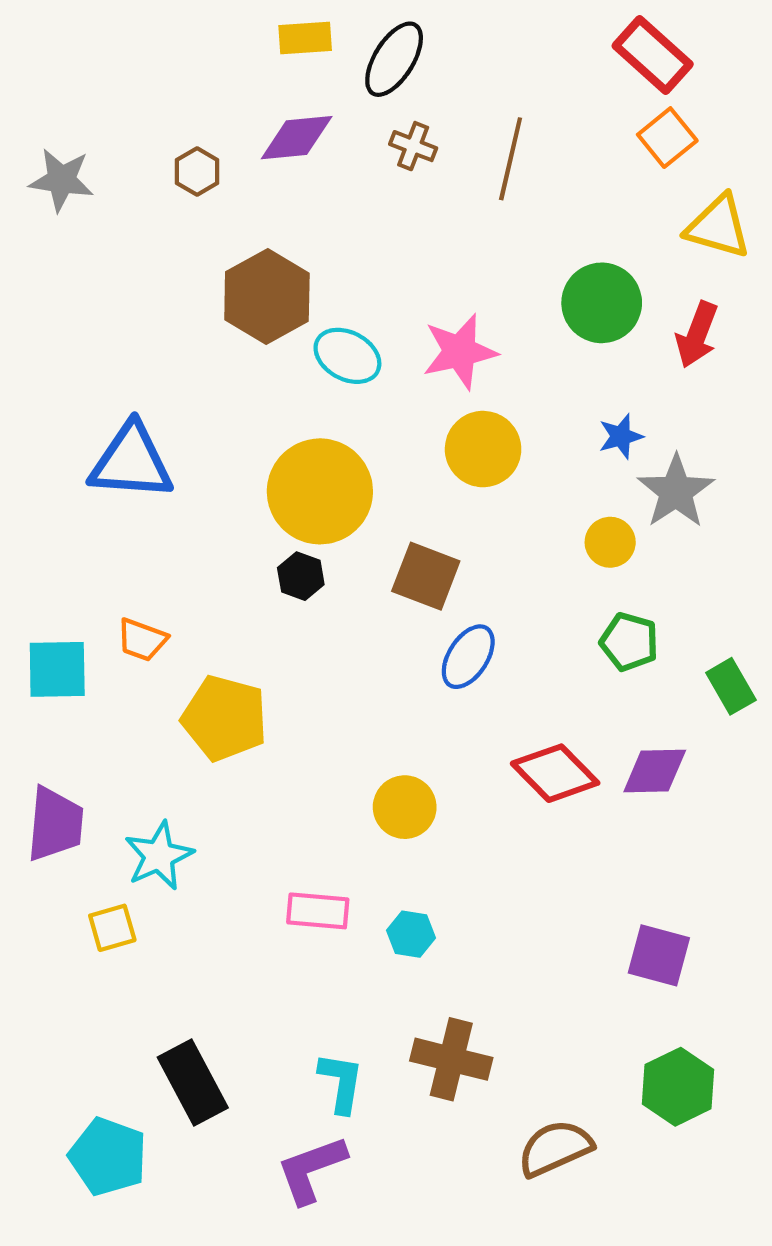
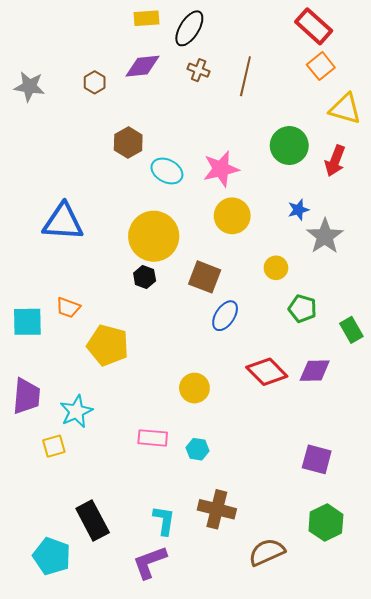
brown hexagon: (267, 297) -> (128, 142), size x0.7
yellow circle: (610, 542) -> (276, 268), moved

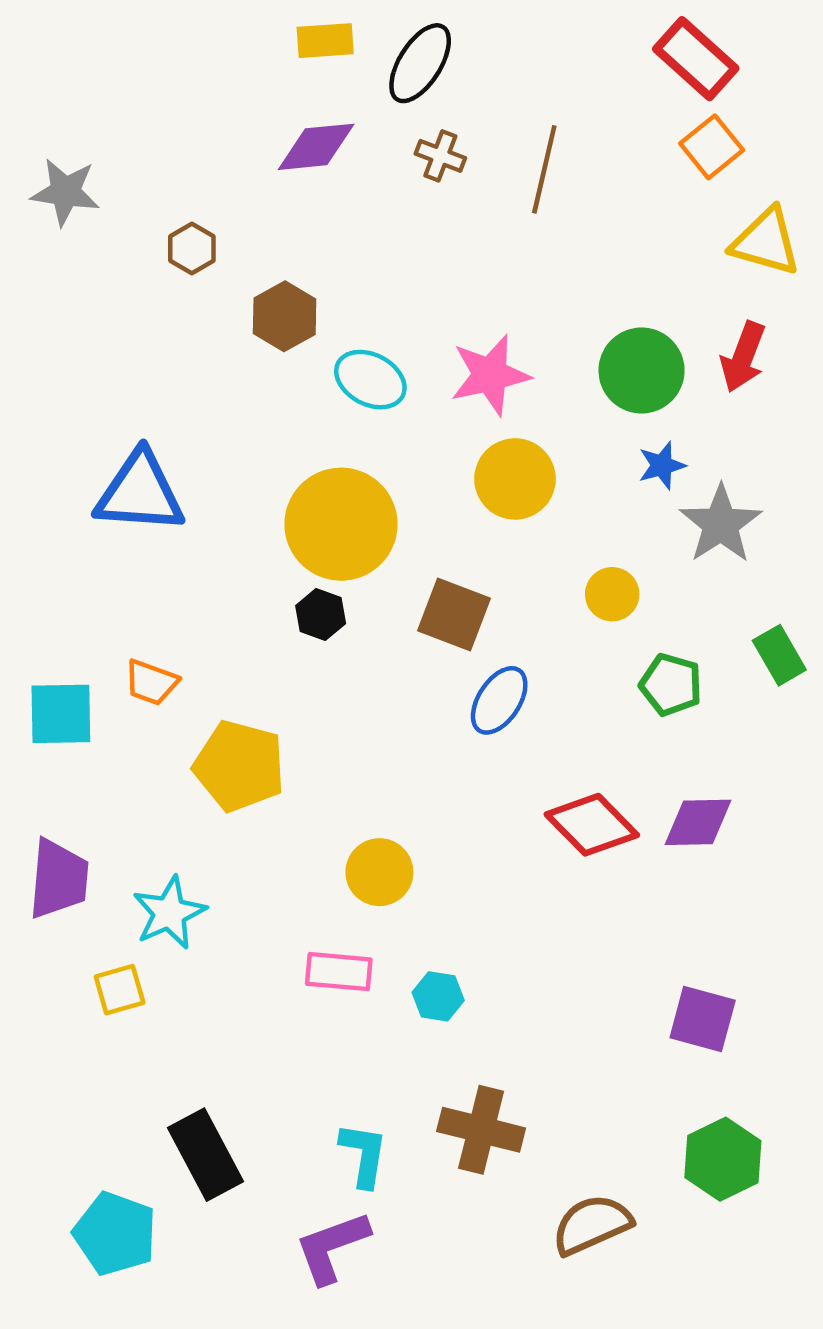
brown hexagon: (95, 82) -> (192, 248), moved
green circle: (289, 146) -> (642, 371), moved
green rectangle: (351, 330) -> (779, 655), moved
yellow circle: (194, 388) -> (379, 872), moved

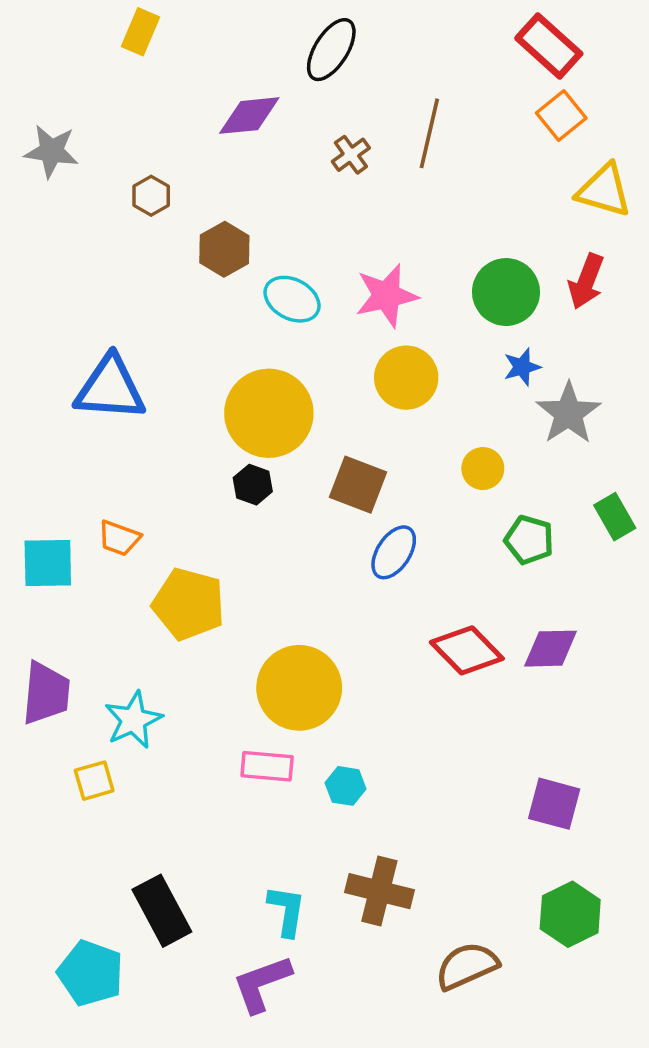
yellow rectangle: (325, 41) -> (141, 32), moved, turned -63
brown cross: (440, 156) -> (351, 155), moved, turned 33
yellow circle: (379, 872) -> (299, 688), size x1.6

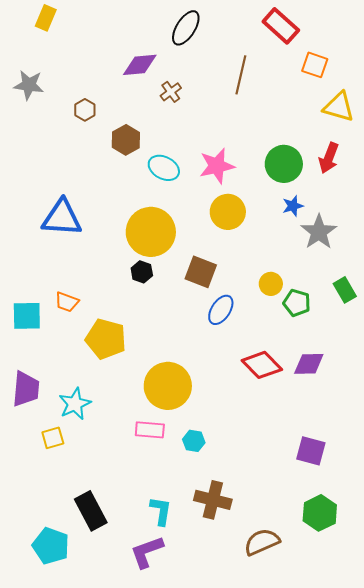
yellow rectangle: (141, 32) -> (46, 18), moved
red rectangle: (549, 46) -> (281, 26), moved
orange square: (561, 116) -> (315, 65), turned -32
brown cross: (351, 155) -> (171, 92), moved
yellow circle: (483, 469) -> (271, 284), moved

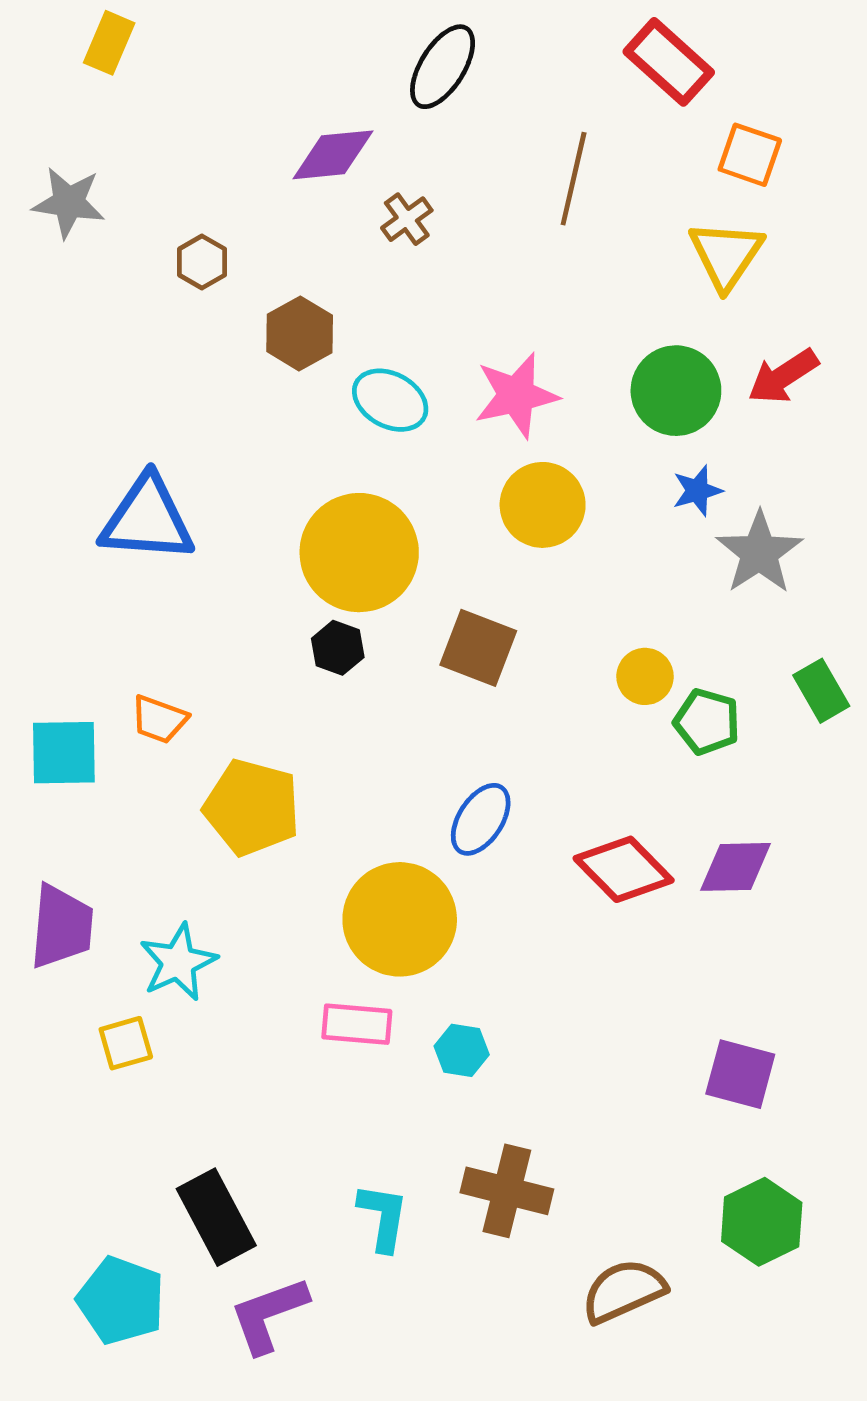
yellow triangle: (339, 107) -> (726, 255), moved, turned 48
red arrow: (329, 158) -> (783, 376), turned 36
blue ellipse: (221, 310) -> (481, 819), moved
purple L-shape: (147, 552) -> (269, 1315), moved

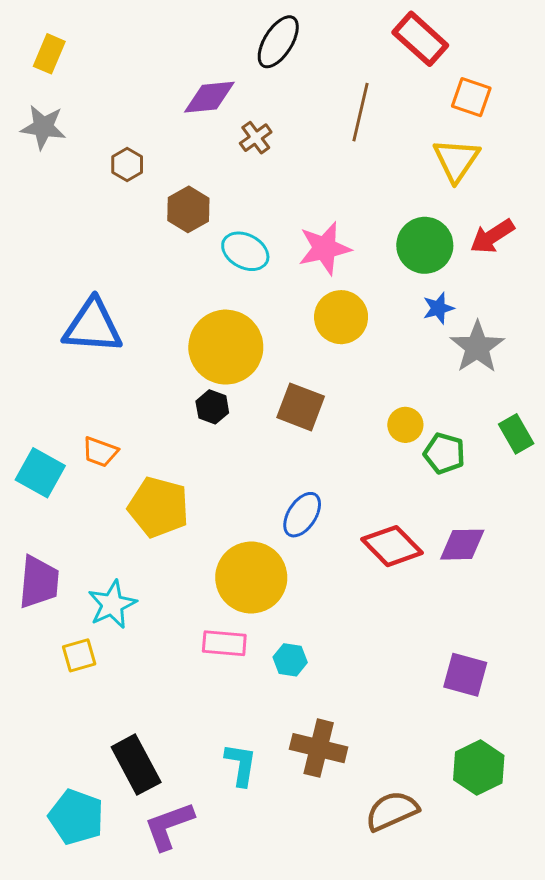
yellow rectangle: (109, 43) -> (49, 54), moved
cyan square: (64, 753) -> (40, 473), turned 30

